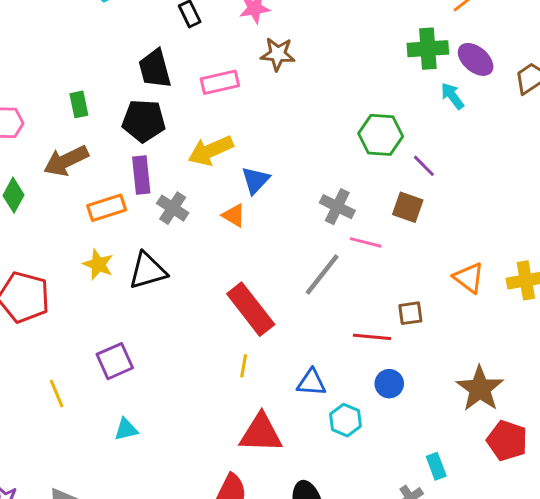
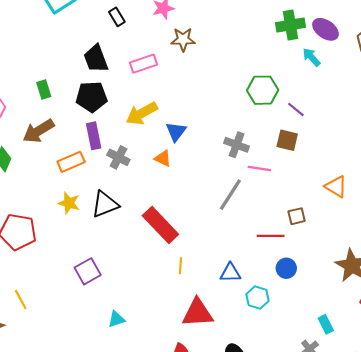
red rectangle: (251, 309) -> (160, 225), moved
yellow line: (57, 394) -> (21, 299), moved
cyan triangle: (126, 429) -> (116, 319), moved

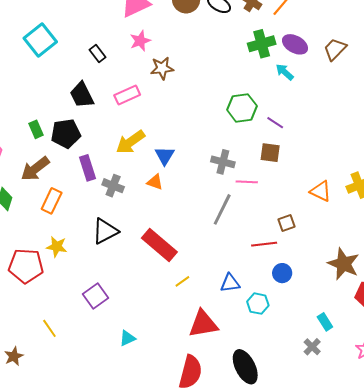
black pentagon: (92, 97) -> (66, 133), moved
orange rectangle: (71, 162) -> (52, 201), moved, turned -35
yellow star: (69, 203) -> (57, 247), moved
yellow line: (181, 266) -> (182, 281), turned 56
yellow line: (21, 299) -> (49, 328), moved

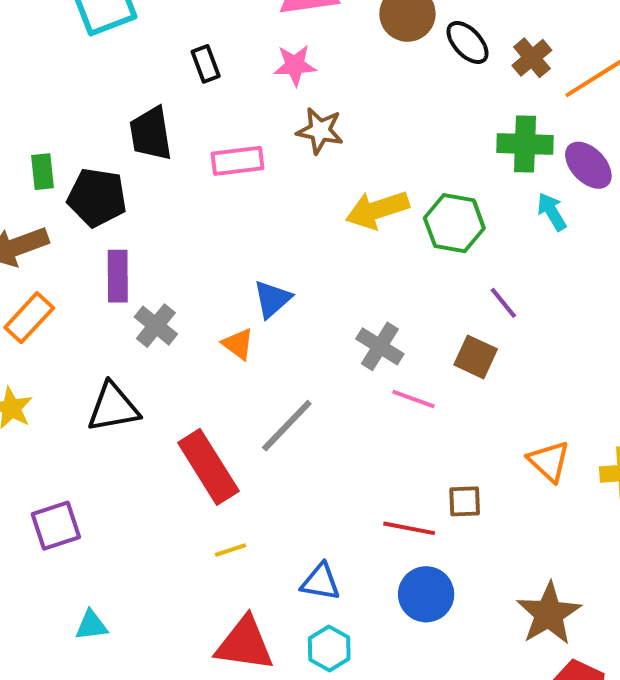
green hexagon: (242, 108) -> (454, 223), moved
yellow arrow: (130, 142) -> (377, 210), moved
gray line: (222, 209) -> (287, 426), moved
blue circle: (282, 273) -> (426, 594), size x1.4
cyan hexagon: (258, 304) -> (329, 649), moved

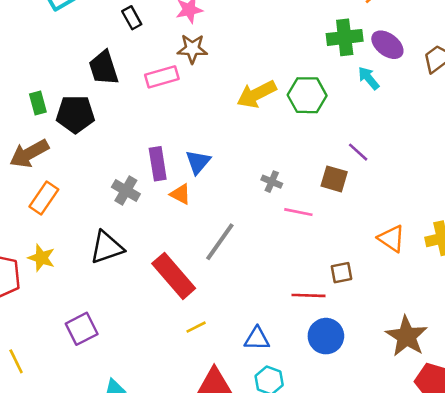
brown star: (320, 131) -> (192, 49), moved
purple rectangle: (118, 276) -> (158, 164), moved
purple line: (503, 303) -> (358, 152), moved
gray cross: (380, 346) -> (272, 182), size x0.7

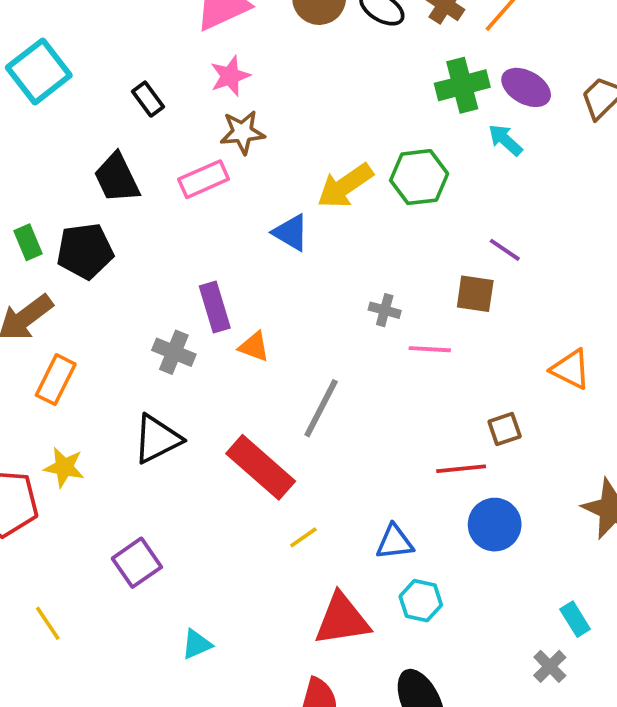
blue triangle: (198, 162) -> (291, 233), moved, turned -32

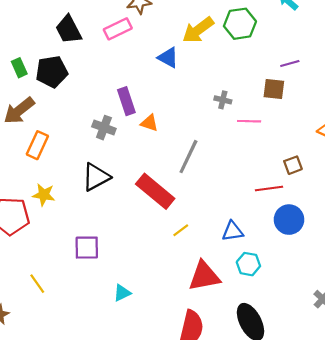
purple line: (505, 250) -> (290, 64), turned -48
purple square: (137, 563) -> (87, 248), turned 36

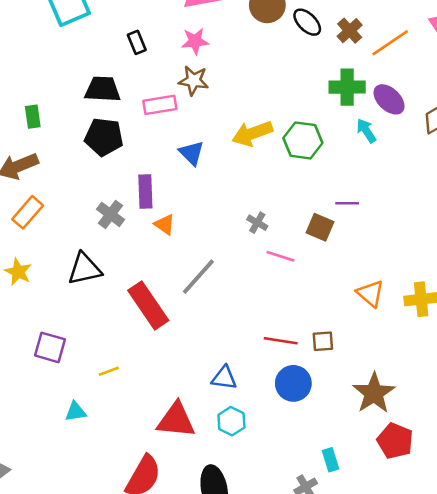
black trapezoid: (68, 30) -> (103, 89), turned 104
blue triangle: (168, 58) -> (192, 153), moved
black pentagon: (52, 72) -> (104, 137), moved
brown square: (293, 165) -> (323, 341), moved
yellow line: (181, 230) -> (109, 371), moved

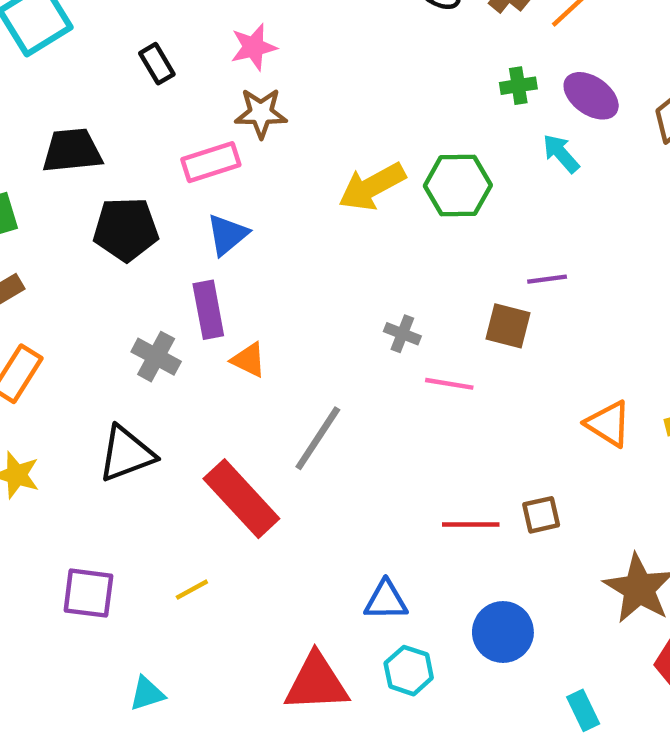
green cross: (347, 87) -> (518, 86), size x0.6
black trapezoid: (103, 89) -> (72, 151), moved
blue triangle: (192, 153) -> (227, 235), moved, turned 44
yellow line: (109, 371) -> (192, 590), moved
blue circle: (293, 383) -> (503, 632), moved

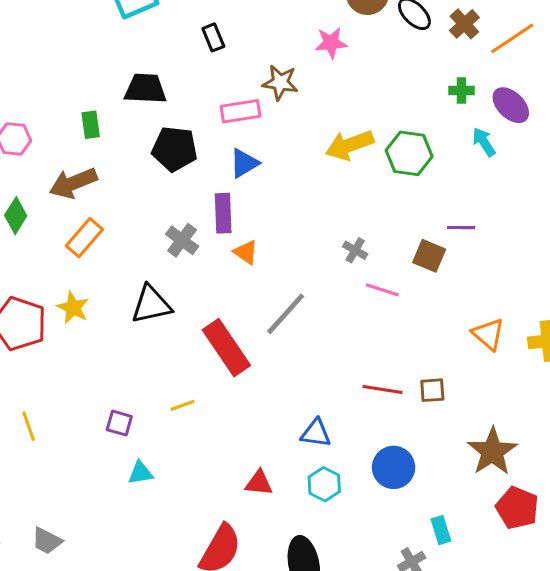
pink star: (254, 47) -> (331, 43), moved
purple square: (88, 593) -> (119, 423), moved, size x0.7
red triangle: (316, 683) -> (259, 483), size x0.6

